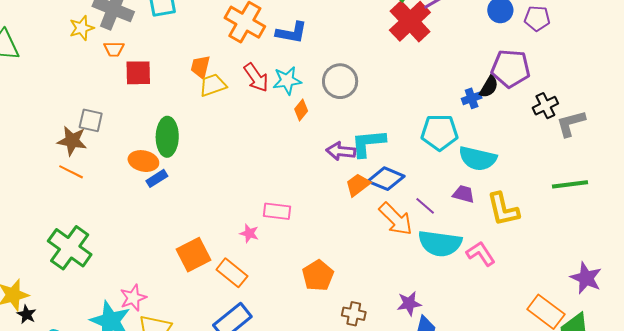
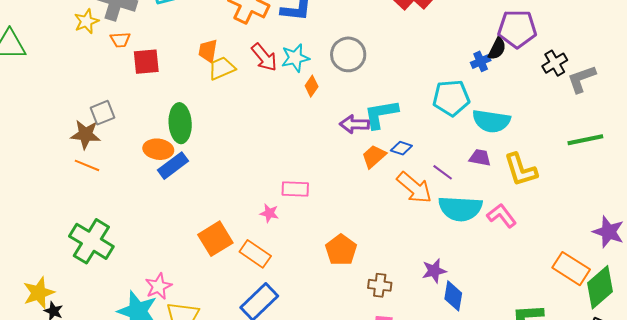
gray square: (91, 120) -> (103, 113), turned -30
blue rectangle: (157, 178) -> (173, 166), size x1.4
blue diamond: (386, 179) -> (401, 148), size x0.6

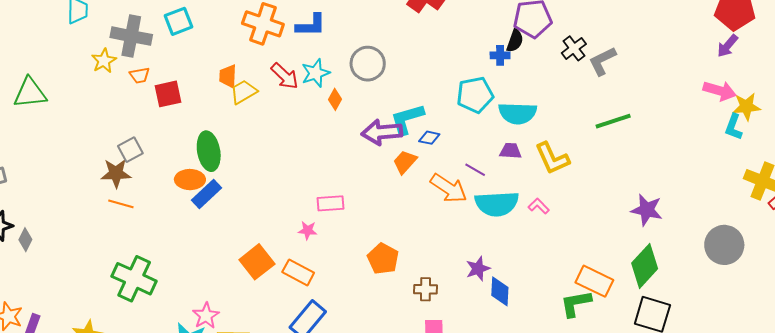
blue cross: (481, 61) -> (500, 55), turned 30
purple arrow: (354, 124) -> (382, 132), size x1.4
blue diamond: (401, 148) -> (429, 138), moved
pink L-shape: (502, 216) -> (539, 206), size x0.7
orange rectangle: (571, 269) -> (594, 281), moved

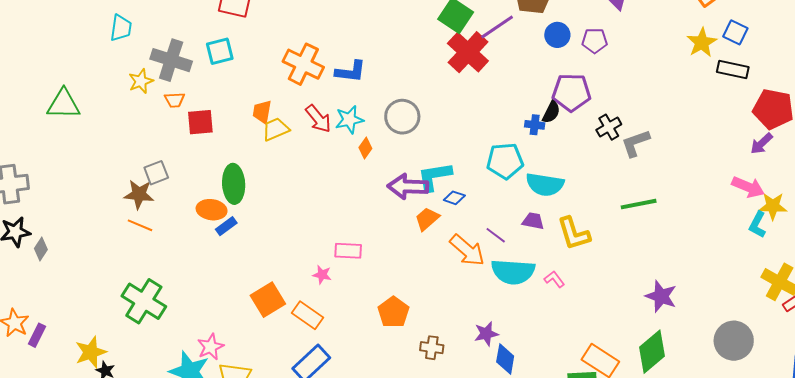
blue rectangle: (206, 194) -> (226, 226), size x0.7

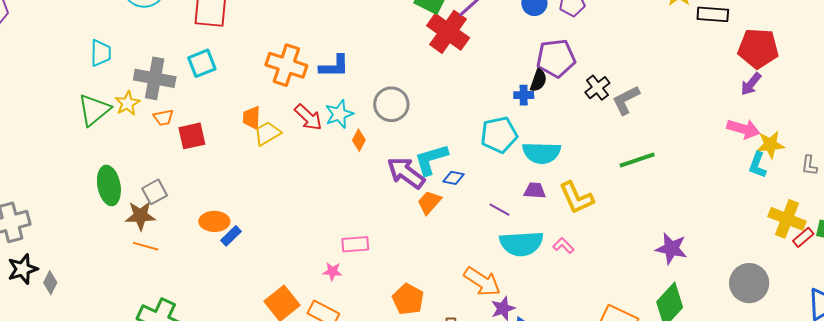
green triangle: (64, 104) -> (94, 110), moved, turned -33
green ellipse: (234, 184) -> (109, 185), moved
purple arrow: (408, 186) -> (406, 173), turned 42
orange arrow: (467, 250) -> (482, 282), moved

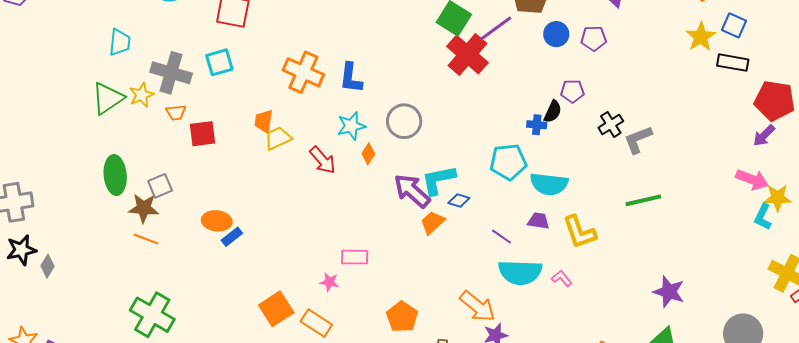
purple pentagon: (556, 58) -> (572, 91), size x0.6
blue L-shape: (334, 66) -> (351, 78), turned 92
red arrow: (308, 117) -> (323, 160), moved

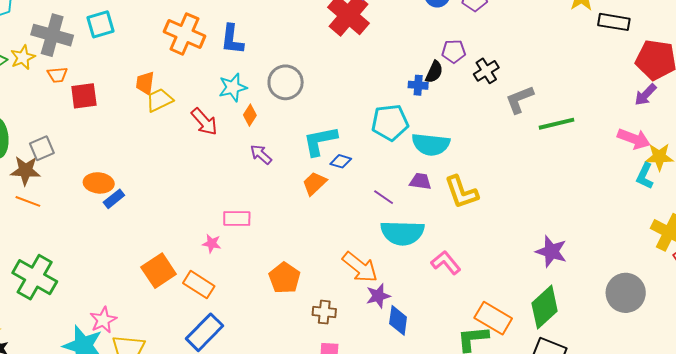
black cross: (611, 124) -> (486, 71), moved
purple arrow: (412, 191) -> (261, 154), moved, size x0.6
green line: (643, 200) -> (556, 124), moved
pink L-shape: (562, 278) -> (446, 263), moved, size x1.4

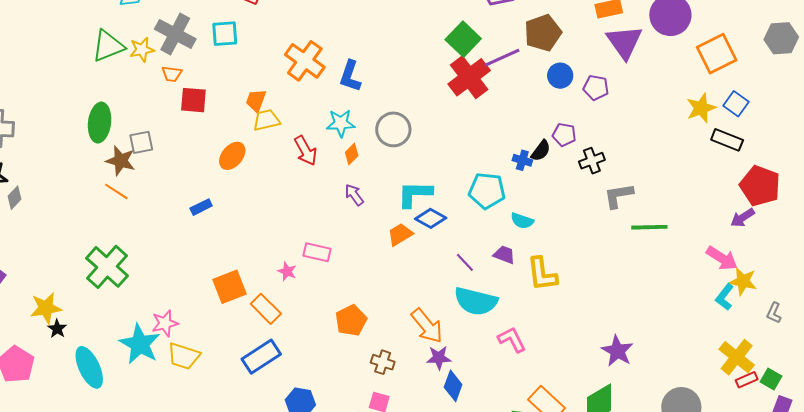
cyan semicircle: (431, 144) -> (522, 221), size x0.6
blue diamond: (341, 161) -> (431, 218), size x1.4
orange ellipse: (99, 183) -> (232, 156), moved, turned -68

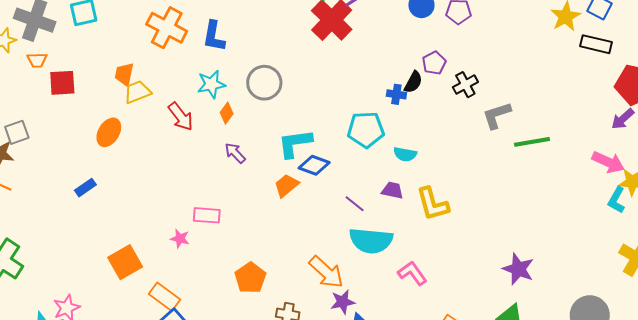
purple pentagon: (564, 135) -> (434, 63), turned -30
orange rectangle: (266, 309) -> (165, 297), moved

